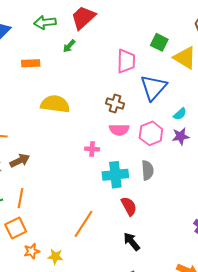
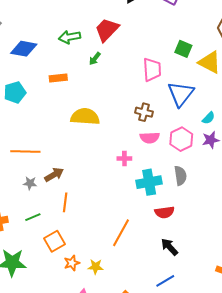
orange line: (21, 198) -> (65, 202), moved
red semicircle: (129, 206) -> (165, 212), turned 114

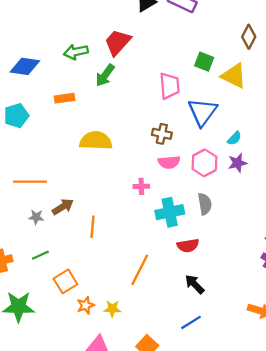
green arrow: (95, 59) -> (105, 75), size x1.5
orange line: (65, 202) -> (92, 227), moved

